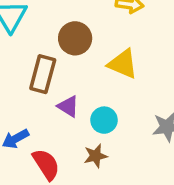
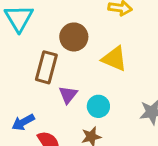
purple triangle: (68, 106) -> (68, 95), turned 36

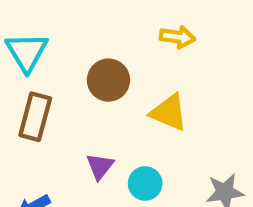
brown rectangle: (46, 67) -> (35, 117), moved

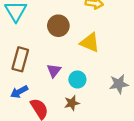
brown rectangle: (35, 117) -> (20, 59), moved

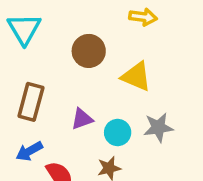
purple triangle: (54, 71) -> (82, 119), turned 32
gray star: (119, 84) -> (158, 127), moved

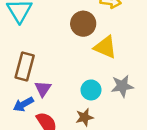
brown circle: (89, 51) -> (83, 24), moved
purple triangle: (82, 119) -> (43, 89), moved, turned -36

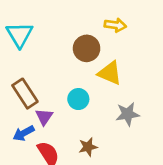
brown rectangle: (25, 67) -> (25, 94), turned -48
cyan circle: (91, 90) -> (78, 99), moved

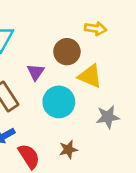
cyan circle: (78, 99) -> (59, 102), size x1.5
purple triangle: (44, 117) -> (36, 72), moved

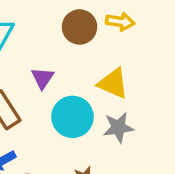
brown circle: (67, 52) -> (80, 27), moved
gray star: (108, 117) -> (118, 127), moved

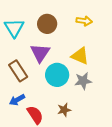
brown circle: (80, 27) -> (47, 24), moved
purple triangle: (43, 78) -> (40, 53), size x1.5

